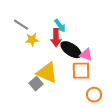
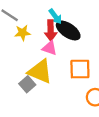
black ellipse: (71, 50) -> (68, 30), moved
pink triangle: (86, 55) -> (49, 48), moved

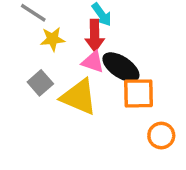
black ellipse: (68, 30) -> (121, 67), moved
gray square: (27, 84) -> (40, 83), moved

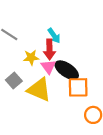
yellow star: (53, 39) -> (31, 57), moved
pink triangle: (93, 62) -> (48, 67), turned 35

